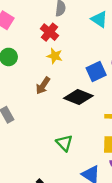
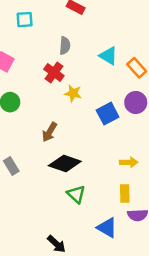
yellow star: (55, 56) -> (73, 93), moved
black diamond: (78, 97) -> (65, 164), moved

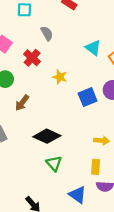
gray semicircle: (65, 46) -> (47, 33), moved, turned -40
red cross: (54, 73) -> (32, 58), moved
brown arrow: (50, 132) -> (22, 103), moved

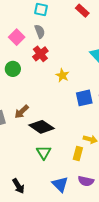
gray semicircle: (47, 33) -> (40, 31), moved
brown arrow: (22, 103) -> (22, 112), moved
yellow rectangle: (96, 167) -> (78, 154), moved

